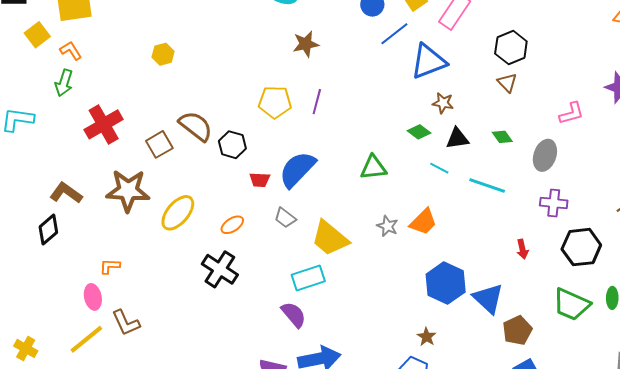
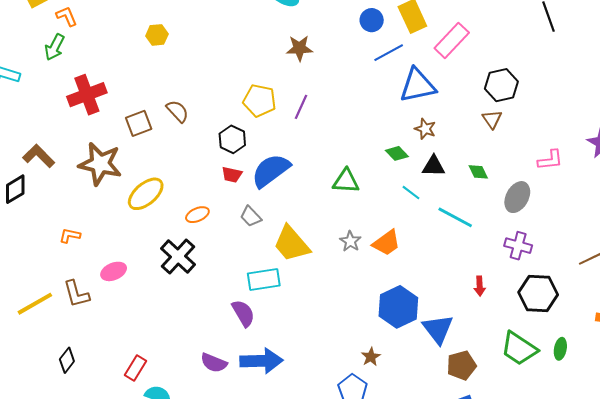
brown semicircle: (196, 126) -> (177, 111), size x0.7
black hexagon: (232, 145) -> (232, 139), moved
pink ellipse: (93, 297) -> (114, 271), moved, turned 70

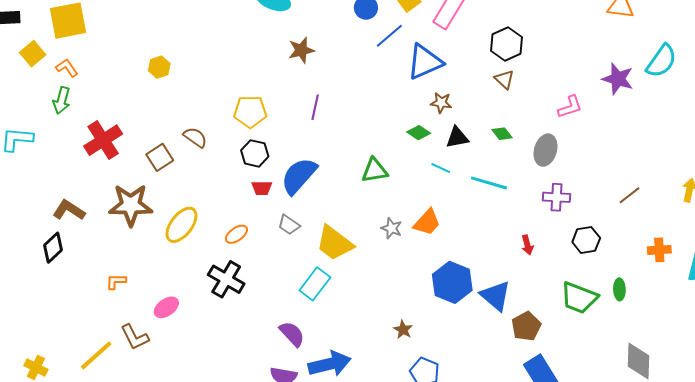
yellow pentagon: (259, 101) -> (250, 112), moved
cyan rectangle: (264, 280) -> (315, 284), turned -32
black hexagon: (538, 294) -> (586, 240), size x0.7
purple semicircle: (243, 313) -> (292, 334), moved
brown star: (371, 357) -> (403, 330), moved

